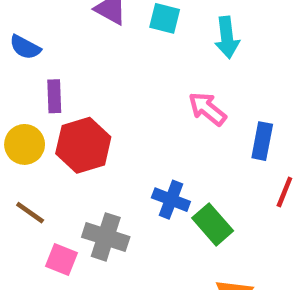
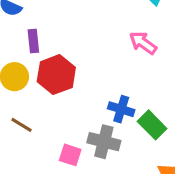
gray cross: (106, 237) -> (104, 142), moved
pink square: (61, 259) -> (70, 155), moved

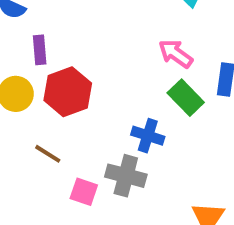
brown line: (22, 125) -> (48, 154), moved
green rectangle: (152, 125) -> (186, 98), moved

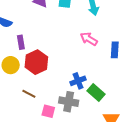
green rectangle: (186, 98) -> (96, 92), moved
blue cross: (148, 136) -> (78, 81), turned -35

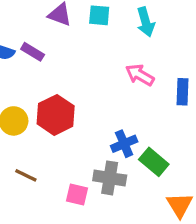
purple rectangle: (21, 42) -> (33, 52), moved, turned -48
brown line: (29, 94) -> (26, 175), moved

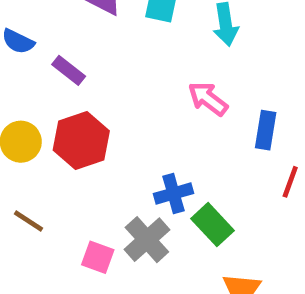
purple rectangle: (33, 52) -> (69, 70), moved
gray cross: (110, 178) -> (147, 240), turned 32

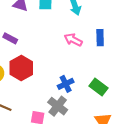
blue rectangle: (266, 130) -> (100, 38), moved
green rectangle: (212, 225) -> (99, 87), moved

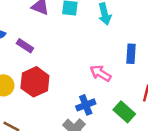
pink arrow: (73, 40) -> (101, 73), moved

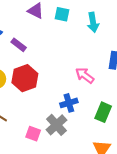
green rectangle: (124, 112) -> (103, 112), turned 66

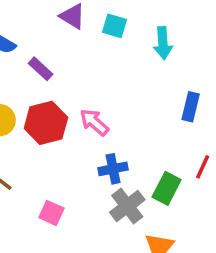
pink arrow: (85, 75) -> (94, 122), moved
gray cross: (56, 125) -> (127, 206), moved

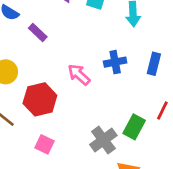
red hexagon: (46, 123) -> (40, 99), moved
blue cross: (113, 169) -> (115, 62), moved

